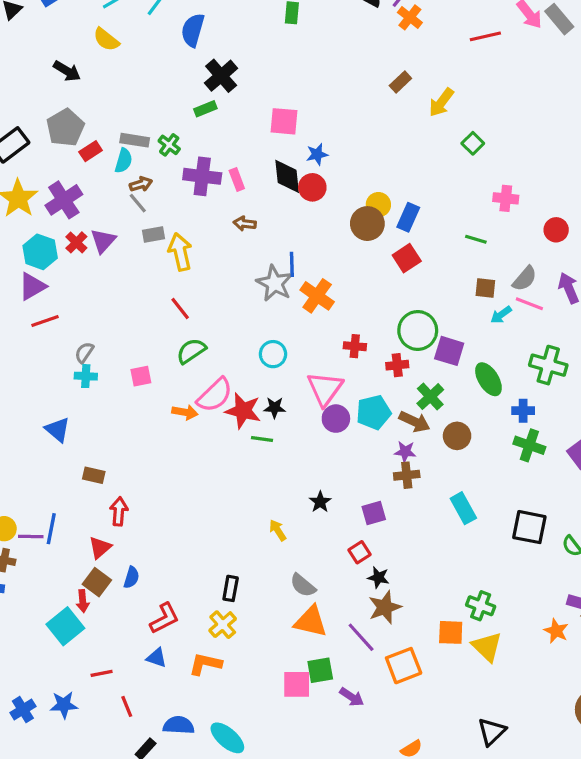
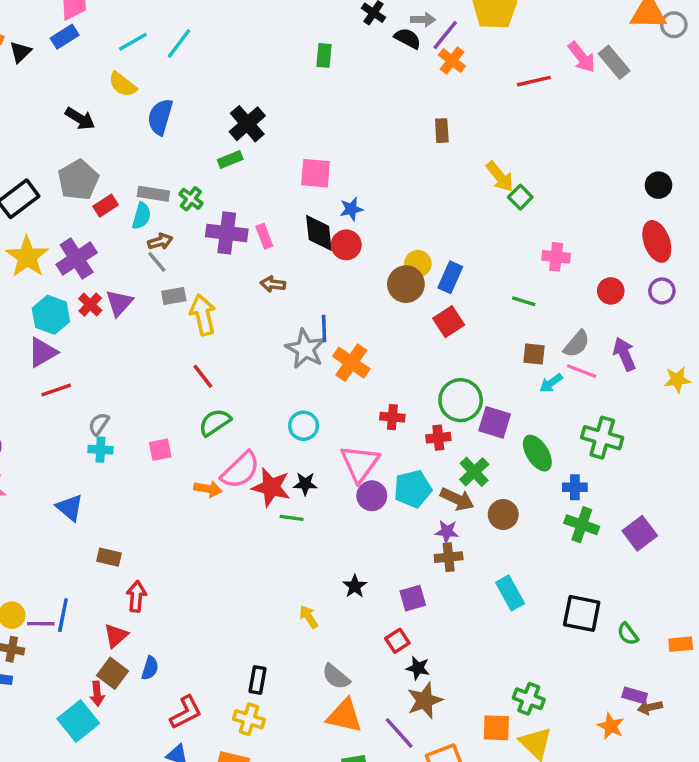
blue semicircle: (193, 30) -> (160, 117), moved
brown rectangle: (400, 82) -> (442, 131), turned -50
yellow arrow: (441, 102) -> (500, 177), moved, turned -76
yellow cross: (223, 625) -> (249, 719), turned -32

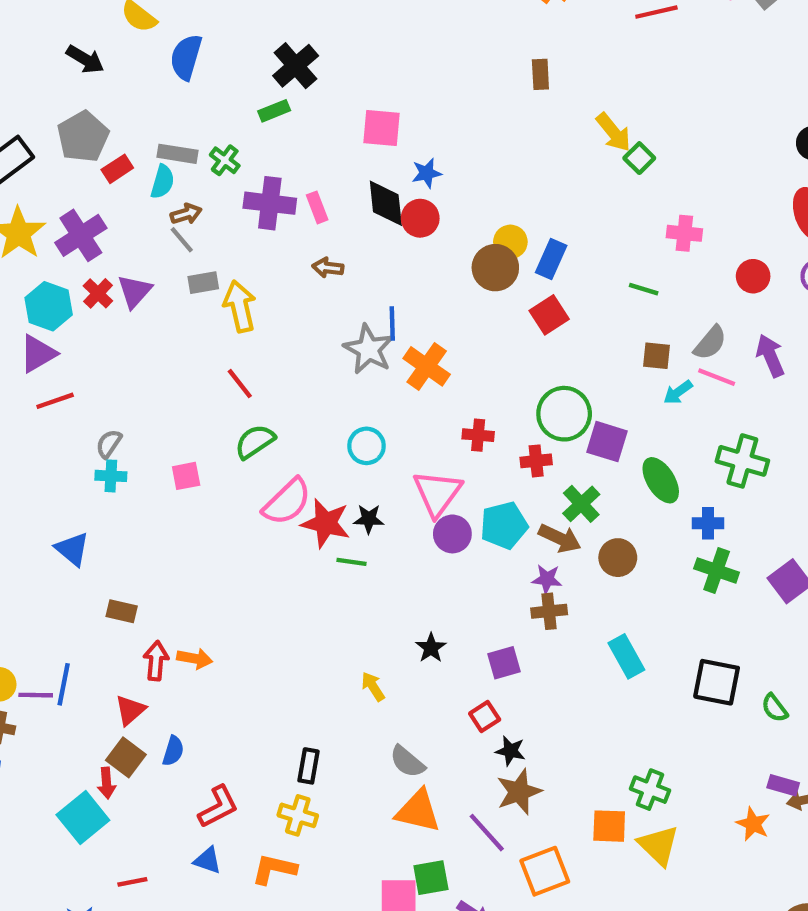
orange arrow: (208, 489) -> (195, 659), moved

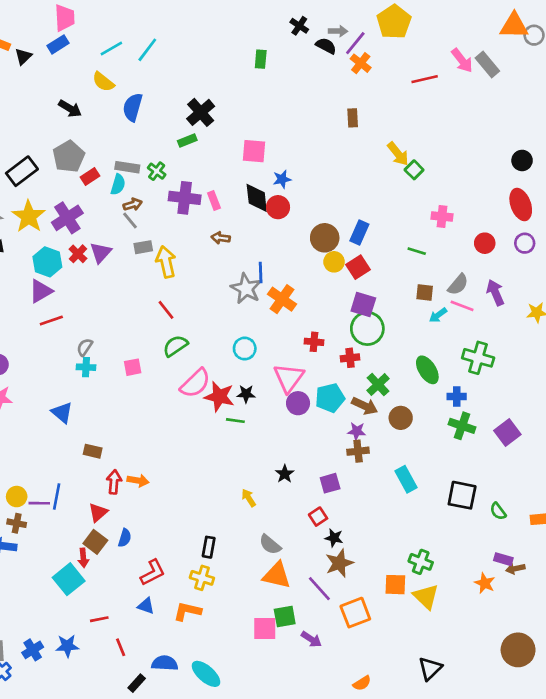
yellow circle: (510, 242) -> (334, 262), moved
purple square: (607, 442) -> (363, 305), moved

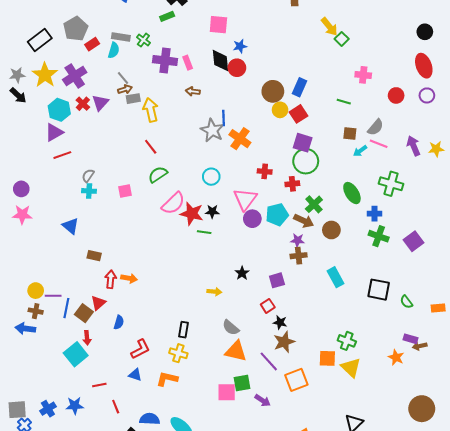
brown arrow: (133, 204) -> (125, 89), moved
purple arrow: (495, 293) -> (414, 146), moved
blue line: (57, 497) -> (66, 308), moved
yellow arrow: (249, 498) -> (214, 292), turned 128
brown square: (95, 542) -> (84, 313), moved

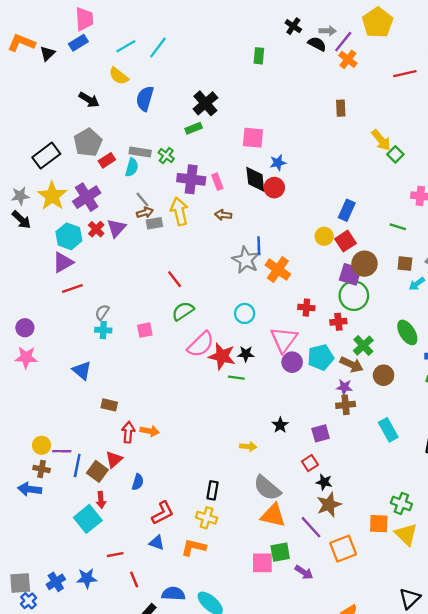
brown circle: (273, 91) -> (365, 264), moved
yellow arrow: (151, 110) -> (179, 211), moved
gray semicircle: (231, 328) -> (267, 488), size x1.4

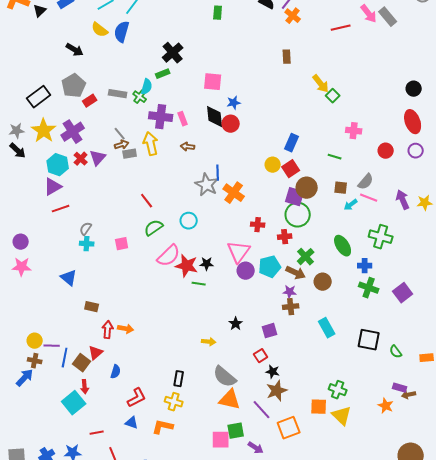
blue semicircle: (145, 99) -> (122, 32), moved
cyan semicircle: (132, 167) -> (147, 87), moved
cyan circle: (245, 313) -> (189, 221), moved
blue arrow: (30, 489) -> (25, 378), turned 126

